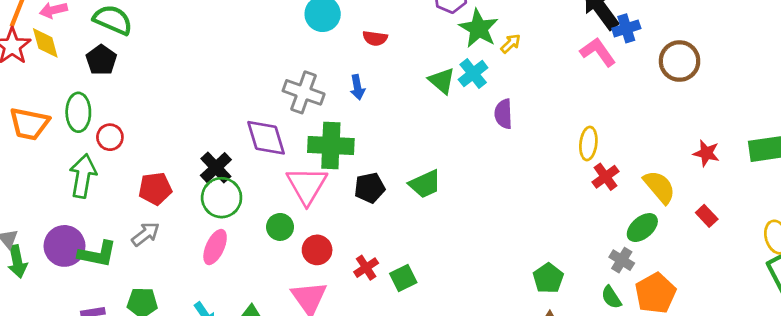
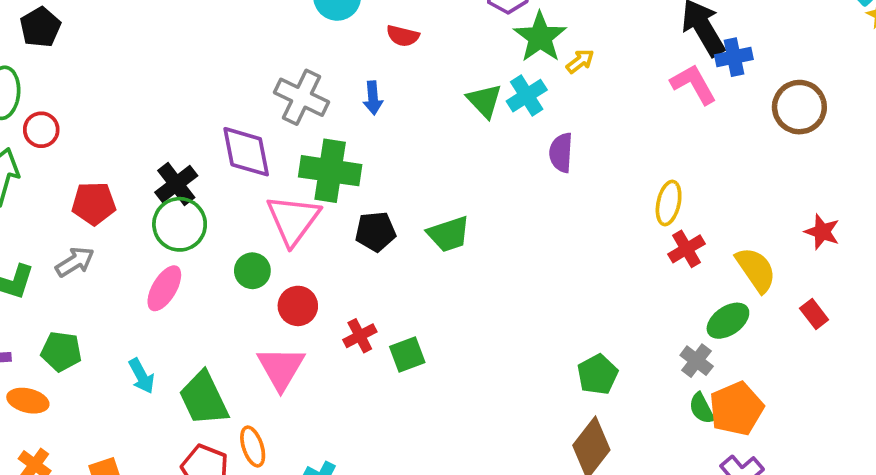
green semicircle: (611, 297) -> (702, 408), moved

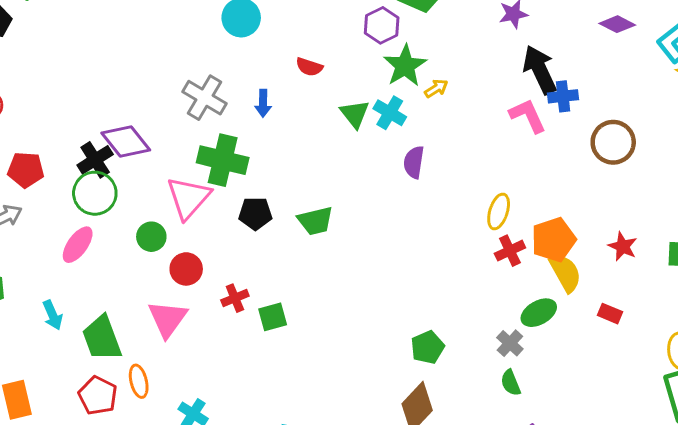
red semicircle: (403, 36) -> (309, 67), moved
cyan cross: (527, 96) -> (390, 113), turned -32
purple diamond: (246, 152) -> (126, 142), moved, turned -33
red rectangle: (814, 314) -> (610, 314), turned -35
orange pentagon: (736, 409) -> (554, 240), moved

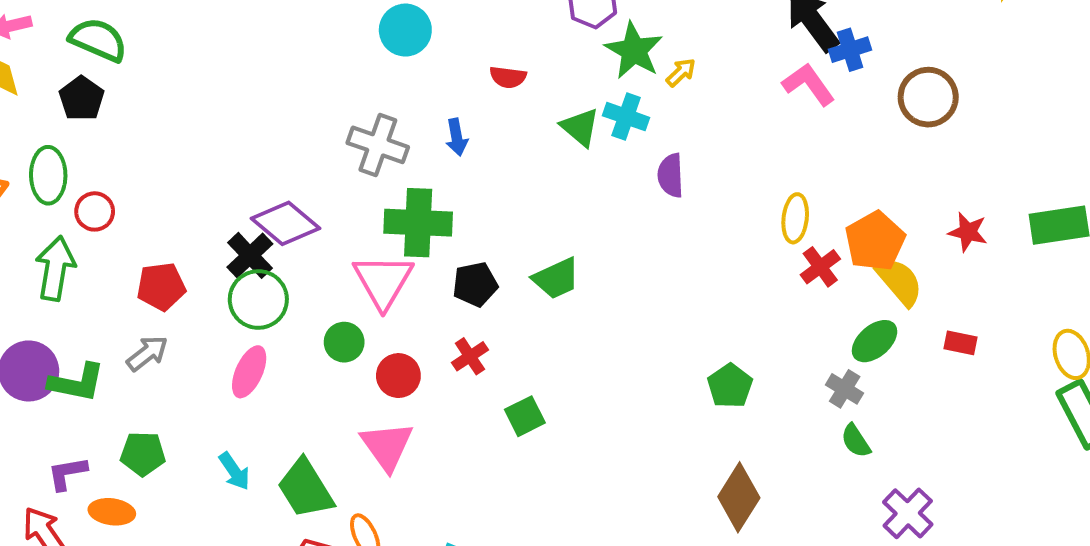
red cross: (235, 298) -> (470, 356), moved
red rectangle: (610, 314) -> (960, 343), moved
green pentagon: (428, 347) -> (730, 386), moved

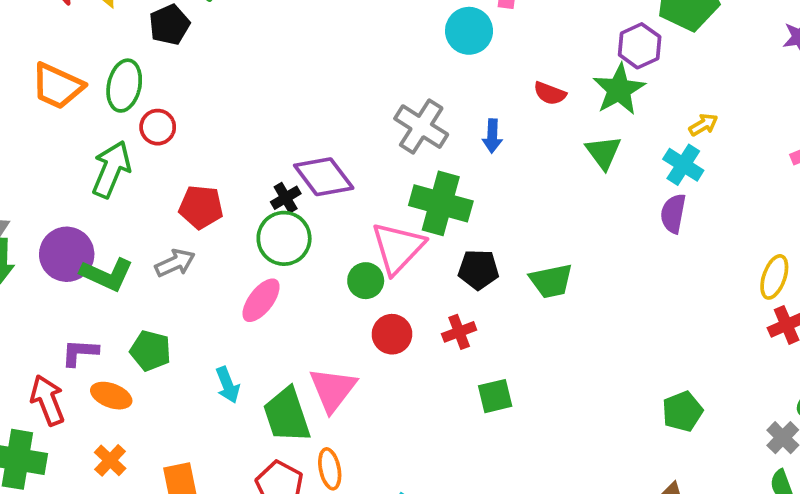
green star: (634, 50) -> (619, 90), moved
cyan cross: (626, 117) -> (683, 165), moved
black cross: (250, 255) -> (286, 198), size x0.7
green circle: (344, 342) -> (366, 281), moved
pink triangle: (387, 446) -> (333, 389), moved

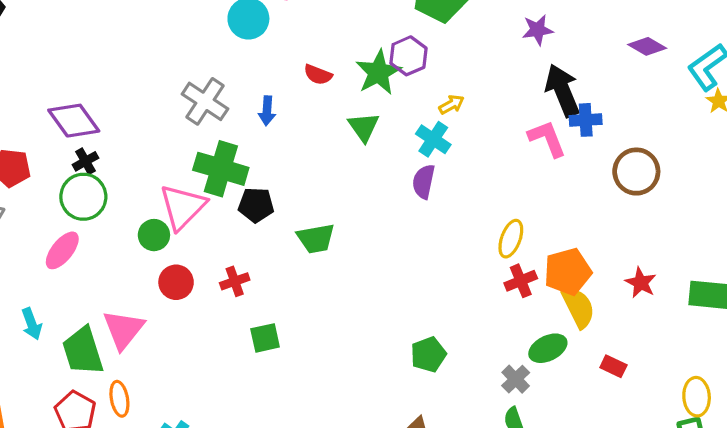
purple hexagon: (640, 46) -> (409, 56), moved
purple diamond: (324, 177) -> (74, 121), moved
black pentagon: (478, 270) -> (256, 205), moved

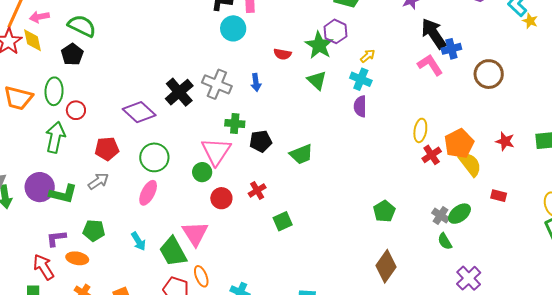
black cross: (85, 161) -> (179, 92), moved, size x1.8
green cross: (221, 169) -> (235, 123), size x0.6
green ellipse: (548, 348) -> (459, 214), moved

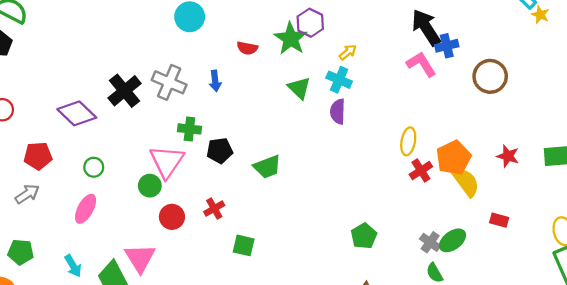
green triangle: (317, 80) -> (299, 88), moved
green circle: (154, 157) -> (94, 167), size x0.6
green square: (283, 221) -> (244, 245), turned 36

